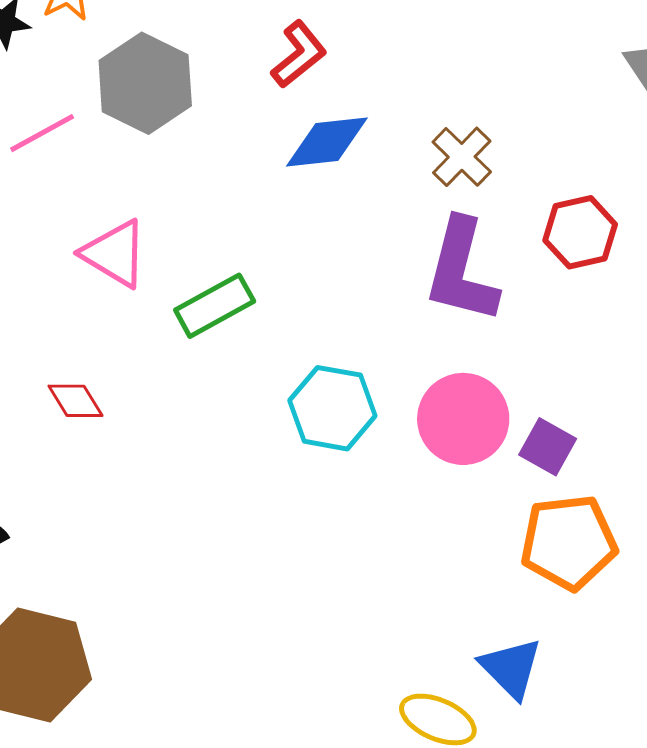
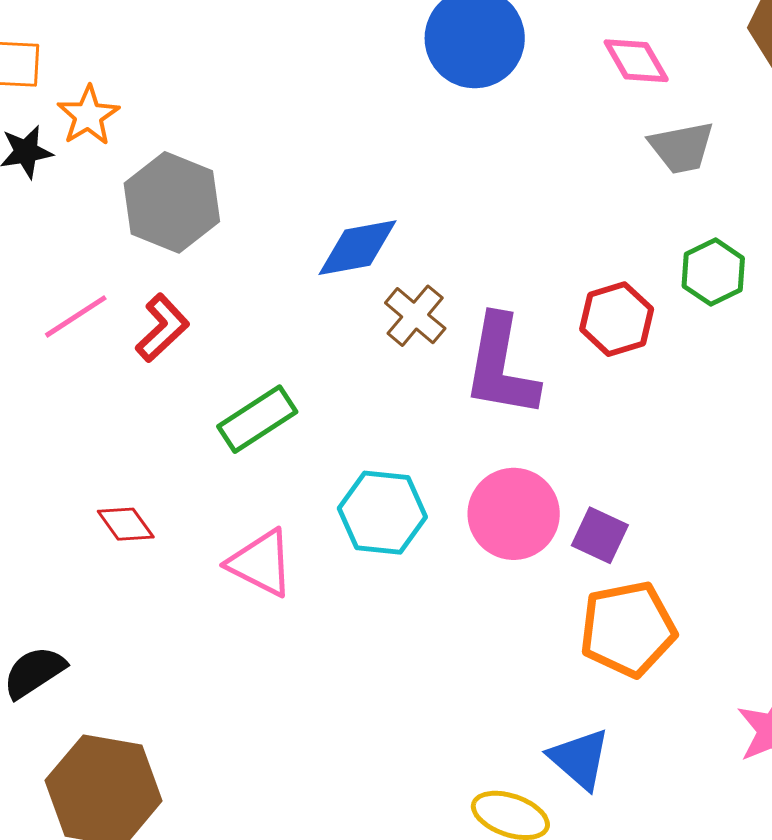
red L-shape: (299, 54) -> (162, 328), moved
pink line: (42, 133) -> (76, 316), moved
brown cross: (462, 157) -> (415, 316), moved
pink triangle: (115, 254) -> (261, 563), moved

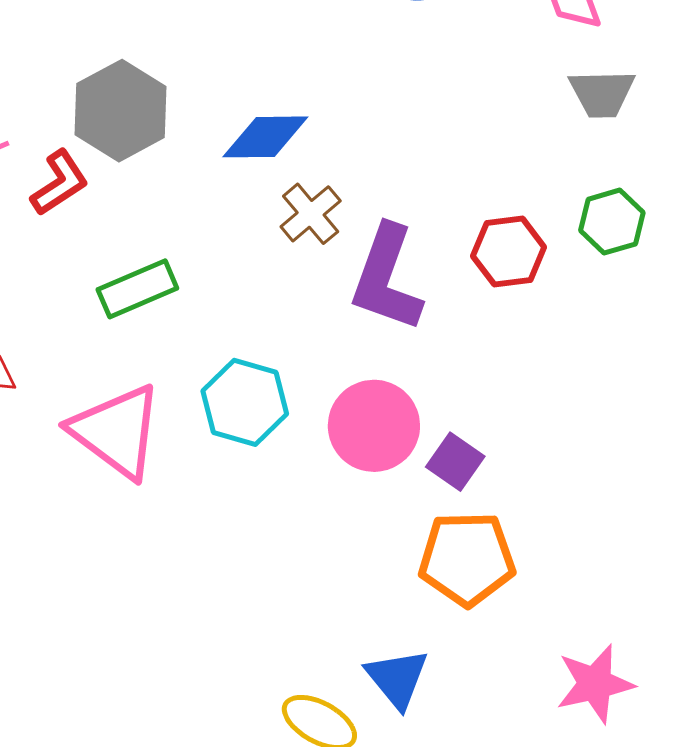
gray hexagon: (172, 202) -> (120, 111), moved
pink triangle: (261, 563) -> (116, 431), size x1.4

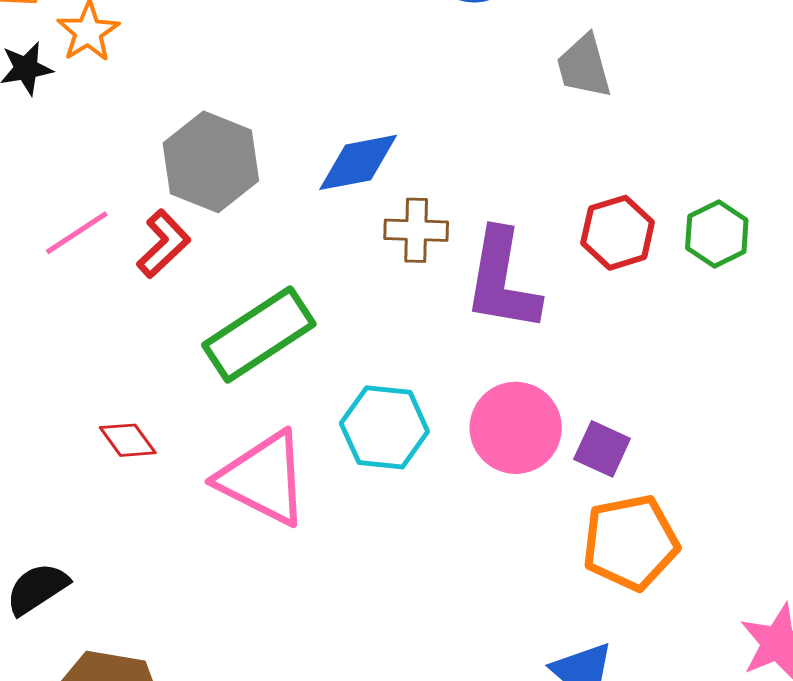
gray trapezoid: (602, 93) -> (584, 66), moved, turned 86
brown cross: (311, 214) -> (416, 230), turned -38
green hexagon: (612, 222) -> (717, 234), moved
green rectangle: (137, 289) -> (259, 334), size x1.4

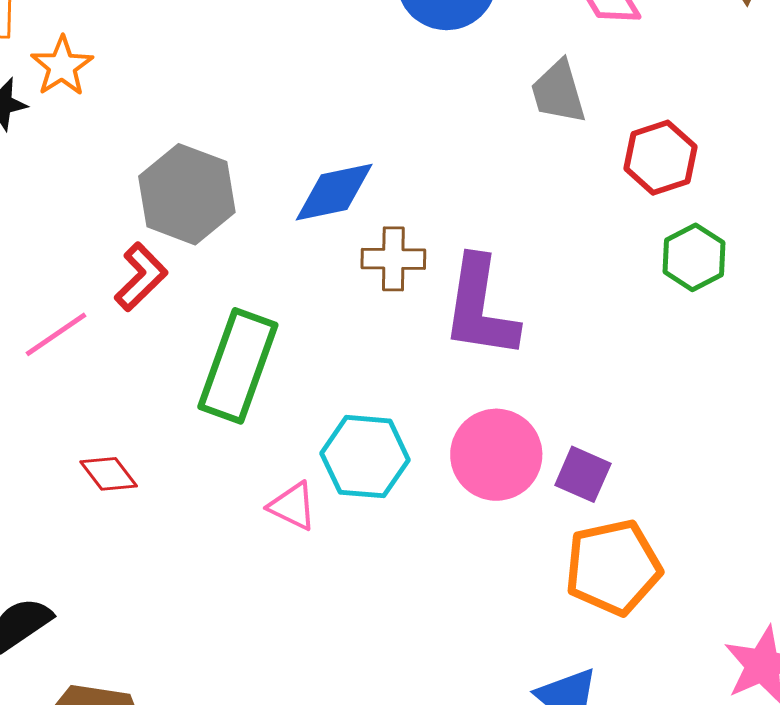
pink line: (77, 233) -> (56, 334), moved
red hexagon: (618, 233) -> (660, 158), moved
green rectangle: (259, 334) -> (238, 366), turned -36
pink triangle: (263, 478) -> (293, 506), moved, size x0.5

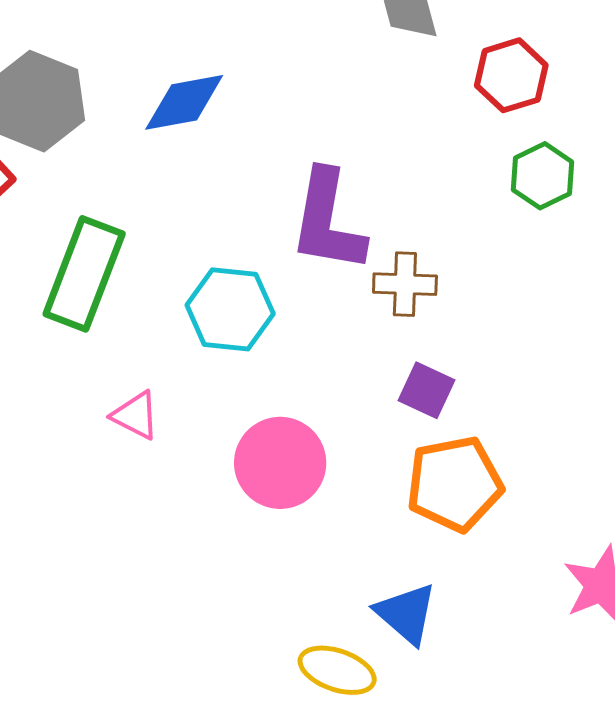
brown cross: (393, 259) -> (405, 284), moved
pink circle: (496, 455) -> (280, 463), moved
cyan hexagon: (365, 457) -> (230, 309), moved

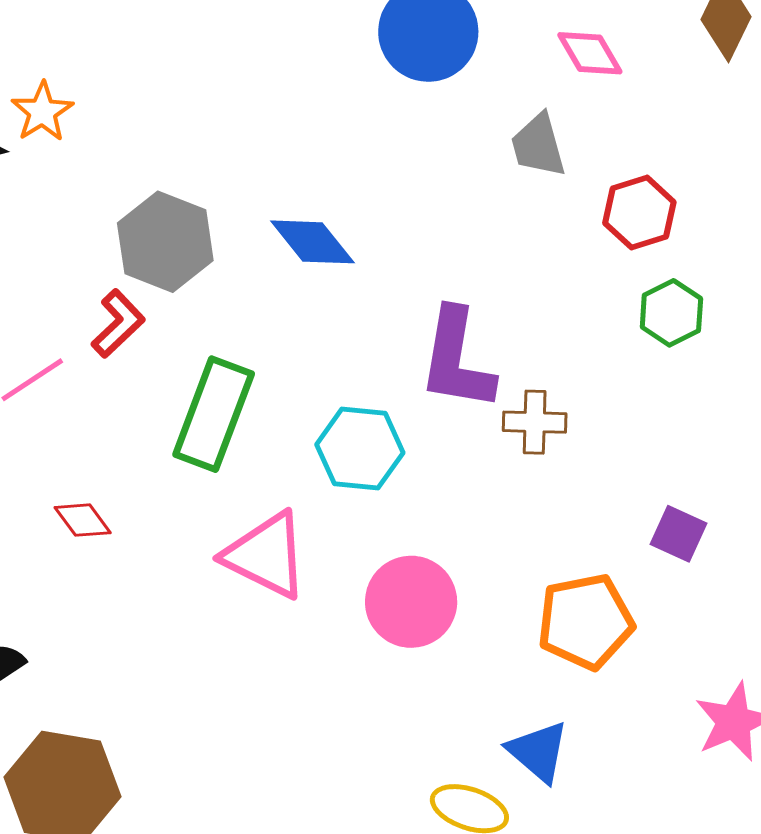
blue diamond: (184, 102) -> (313, 242), turned 62
purple square: (427, 390) -> (679, 534), moved
pink triangle: (135, 415) -> (266, 555), size x1.8

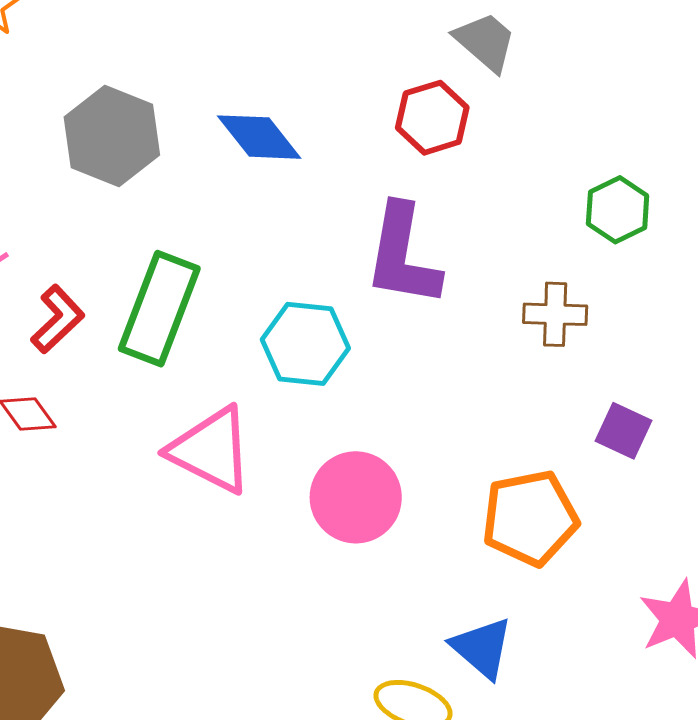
gray trapezoid: (538, 145) -> (485, 42), turned 146
red hexagon: (639, 213) -> (432, 118), moved
red L-shape: (118, 324) -> (58, 319), moved
brown cross: (535, 422) -> (555, 314), moved

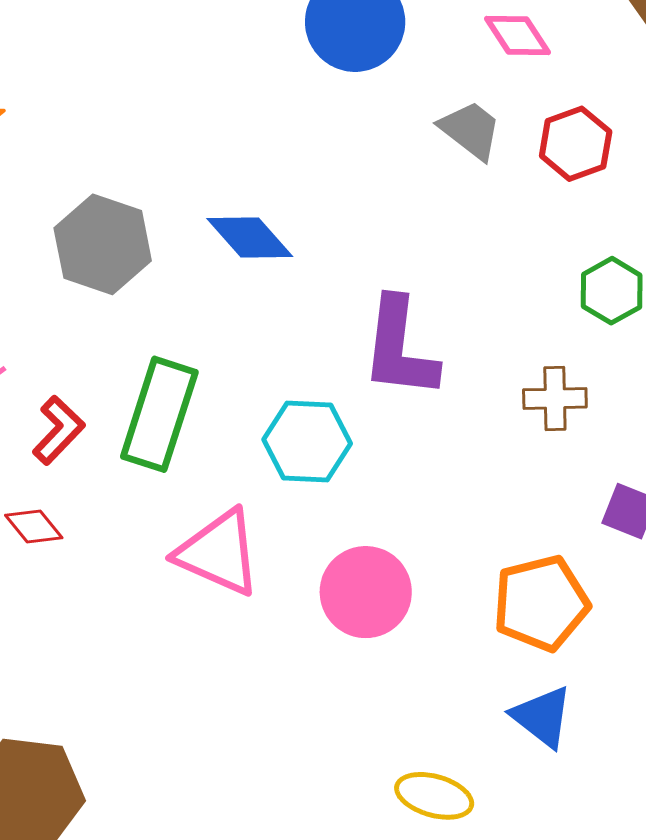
red hexagon: (432, 118) -> (576, 144), moved
blue triangle: (482, 648) -> (542, 717), moved

